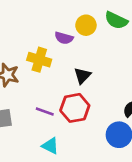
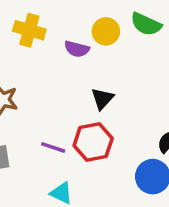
yellow cross: (39, 60) -> (29, 30), moved

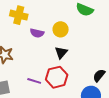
yellow circle: (106, 31) -> (61, 29), moved
purple semicircle: (77, 49) -> (37, 33), moved

